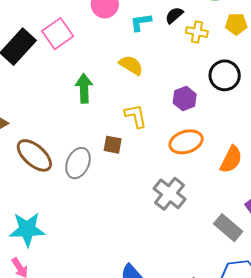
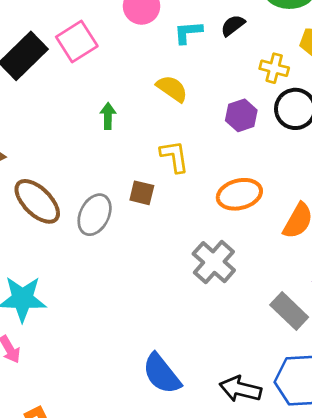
yellow cross: (197, 32) -> (274, 68), moved
green arrow: (84, 88) -> (108, 116), size x0.7
purple hexagon: (185, 99) -> (241, 115), moved

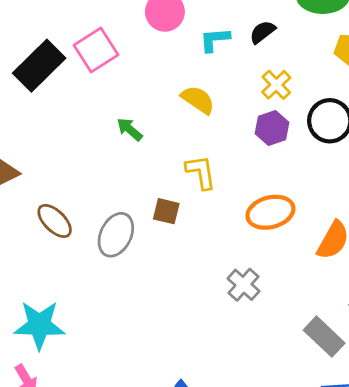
yellow cross: (274, 68) -> (276, 85), moved, turned 32
green arrow: (108, 116) -> (130, 129), turned -50
brown ellipse: (37, 201) -> (55, 221), size x0.7
gray cross: (214, 262) -> (243, 285), size x0.7

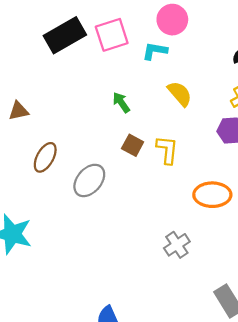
cyan L-shape: (215, 40) -> (155, 51), moved
brown square: (166, 211) -> (133, 145), moved
brown ellipse: (55, 221) -> (45, 157), turned 60

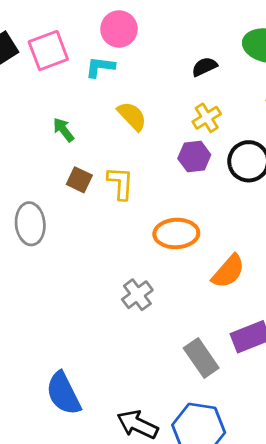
gray ellipse: (89, 180) -> (30, 224), turned -44

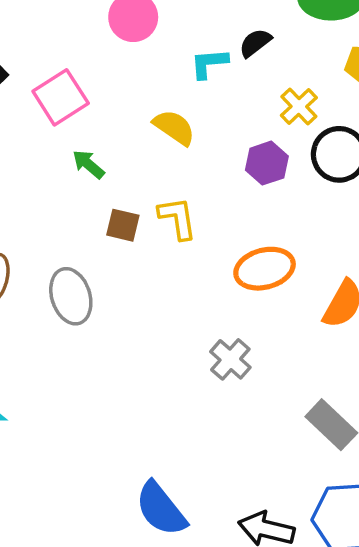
pink square: (48, 51) -> (61, 97), moved
cyan L-shape: (100, 67) -> (209, 63), moved
yellow cross: (207, 118) -> (299, 106), moved

